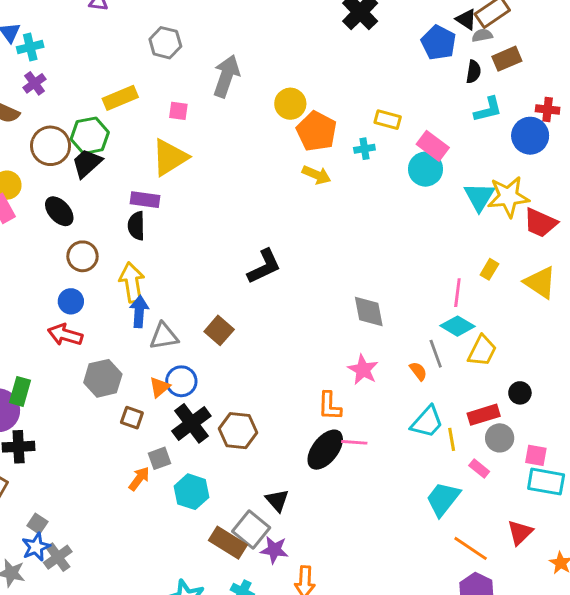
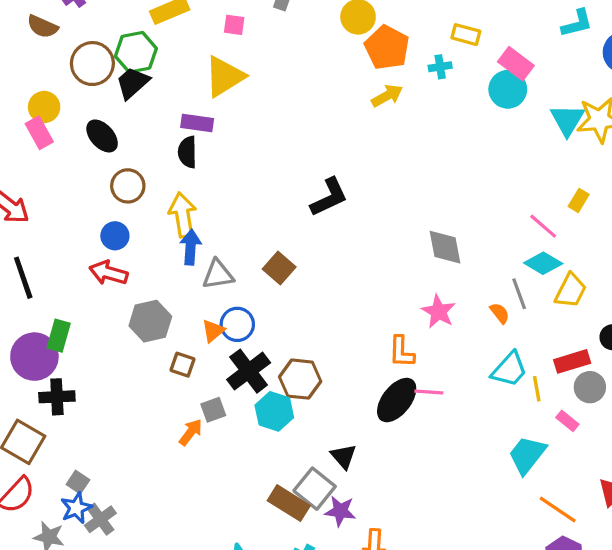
yellow arrow: (316, 175) -> (387, 96), turned -52
pink line: (457, 293) -> (543, 226), turned -56
cyan hexagon: (191, 492) -> (274, 411), moved

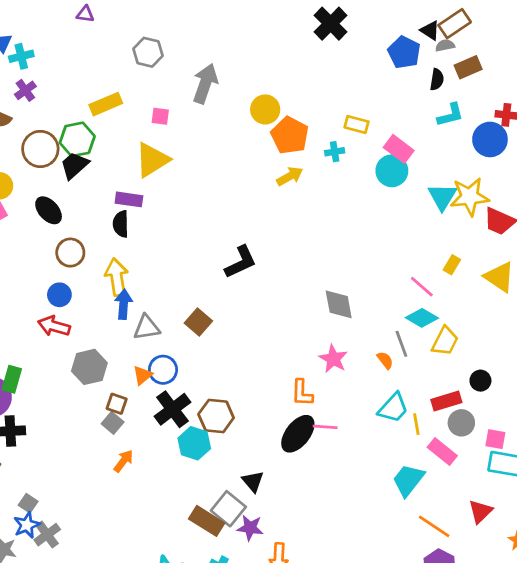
gray square: (213, 410) -> (113, 423), moved, turned -30
pink rectangle: (567, 421) -> (442, 451), size x1.5

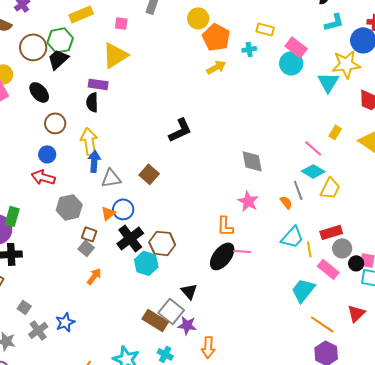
yellow star: (470, 197) -> (346, 64), moved
black circle: (480, 381) -> (356, 263), moved
blue star: (27, 525) -> (65, 322), moved

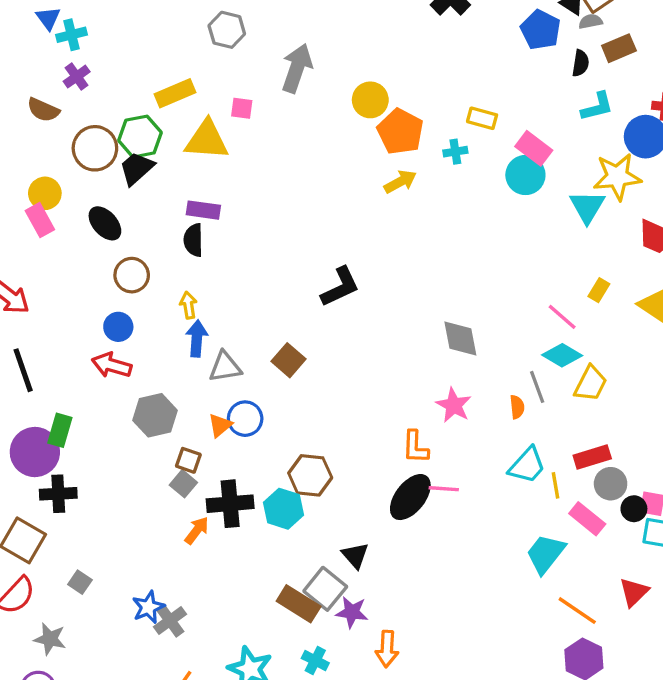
yellow triangle: (115, 55) -> (207, 140), moved, turned 36
yellow arrow: (89, 141) -> (188, 305), size x0.6
orange semicircle: (286, 202) -> (517, 407), turned 32
black cross: (130, 238) -> (230, 504), moved, turned 32
gray cross: (38, 330) -> (170, 621), moved

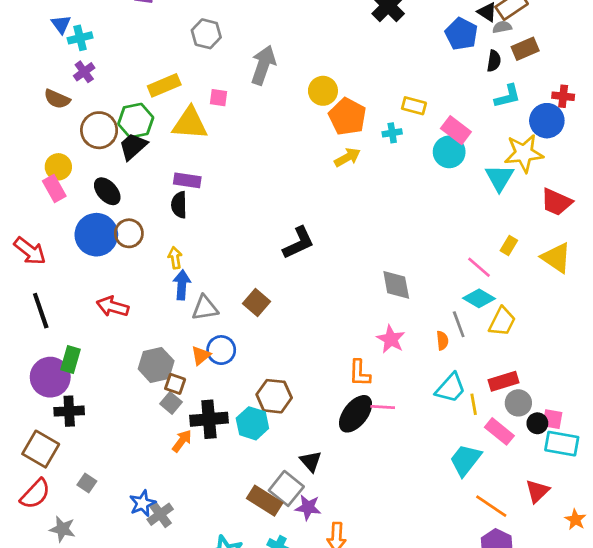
blue circle: (118, 327) -> (96, 235), moved, size x1.8
gray hexagon: (155, 415) -> (156, 365), moved

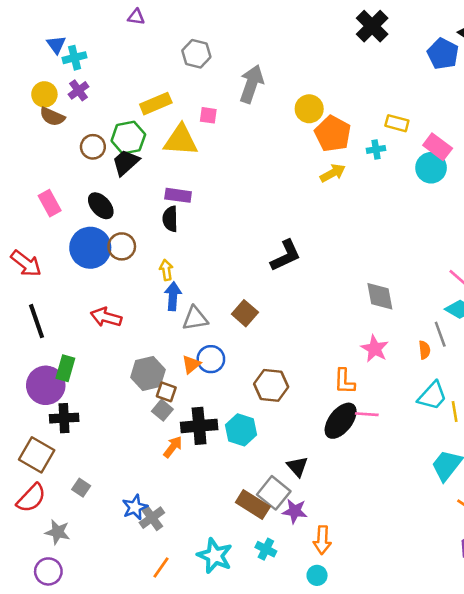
brown circle: (99, 130) -> (93, 147), size x0.7
yellow circle: (58, 167) -> (44, 94), moved
brown hexagon: (274, 396) -> (271, 385), moved

